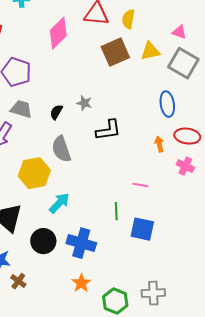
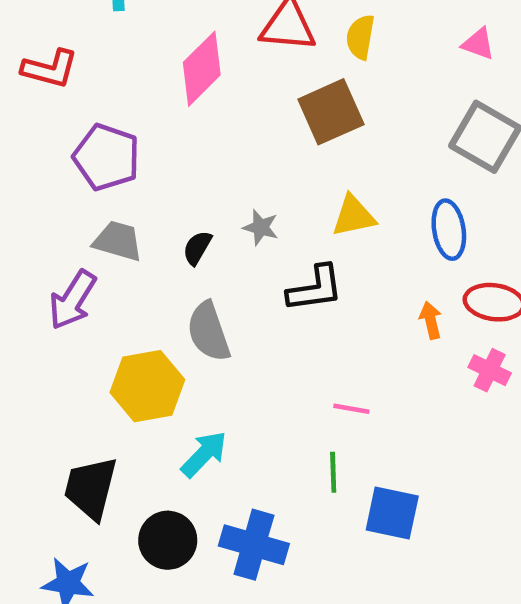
pink triangle: (179, 32) -> (478, 44), moved
yellow triangle: (150, 51) -> (354, 216), moved
pink line: (140, 185) -> (351, 409), moved

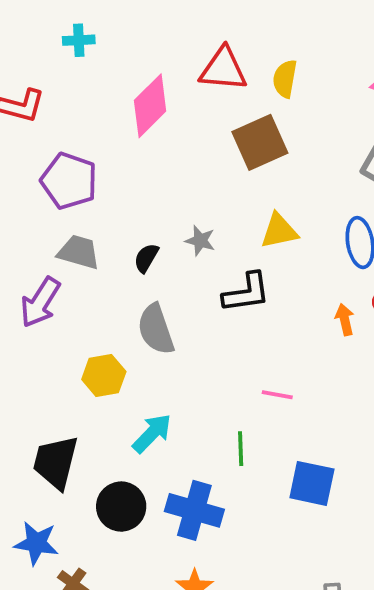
yellow hexagon: (147, 386) -> (104, 375), size x0.7
green line: (333, 472) -> (241, 449), moved

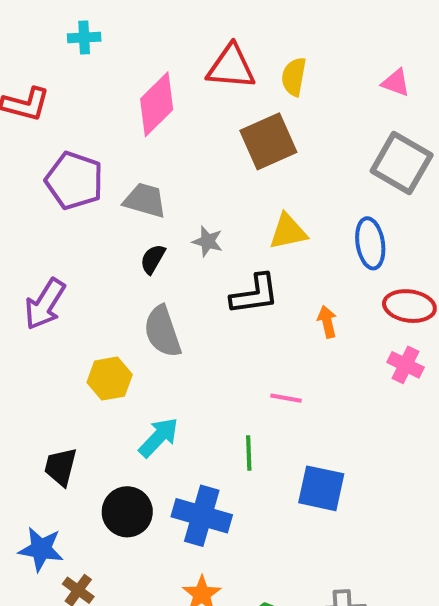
gray trapezoid: (79, 252) -> (145, 200), moved
orange arrow: (345, 320) -> (327, 322), moved
black trapezoid: (56, 462) -> (61, 467), size x0.7

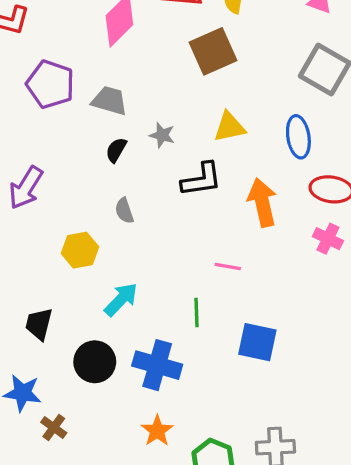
orange arrow: (327, 322) -> (262, 202), size x1.8
gray semicircle: (163, 332) -> (124, 211), size x0.6

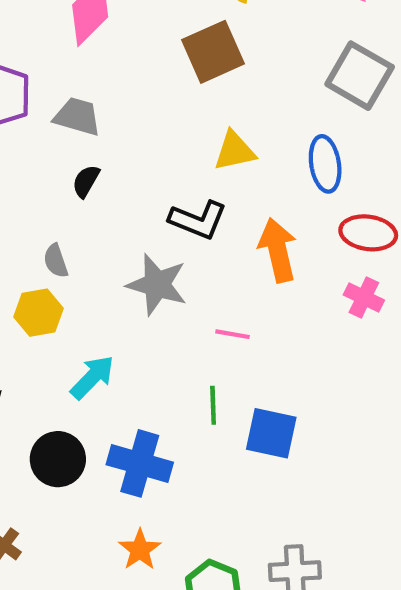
gray star: (162, 135) -> (157, 285), moved, size x1.8
black L-shape: (202, 180) -> (198, 220), turned 30
gray semicircle: (124, 211) -> (56, 261), moved
green line: (197, 313) -> (213, 405), moved

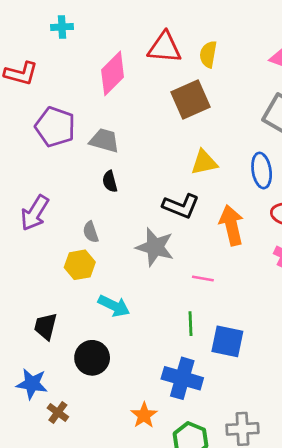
black semicircle: (86, 181) -> (110, 181), turned -45
cyan arrow: (92, 377) -> (114, 306), turned 72
blue cross: (140, 463) -> (182, 378), moved

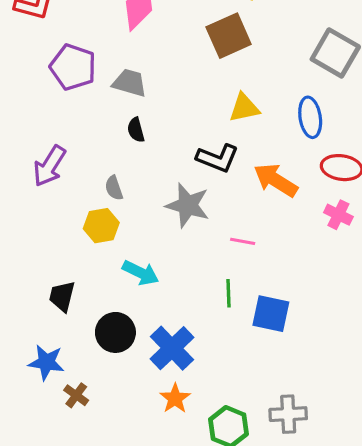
orange arrow: (231, 225) -> (276, 180), turned -45
blue cross: (182, 378) -> (172, 348), moved, turned 30

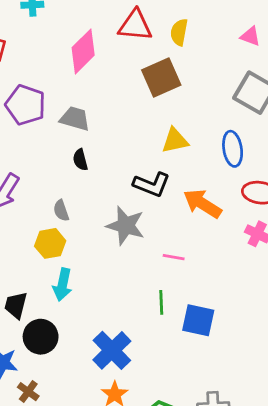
cyan arrow: (141, 273) -> (63, 285), moved, turned 76
black circle: (115, 332) -> (41, 337), moved

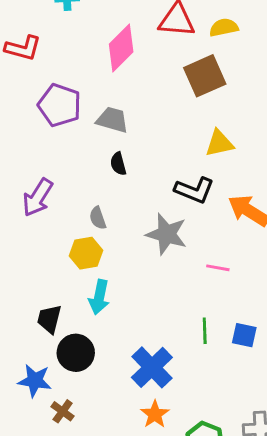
yellow semicircle: (179, 32) -> (224, 28), turned 68
green line: (161, 302) -> (205, 331), moved
blue square: (198, 320) -> (244, 335), size x0.7

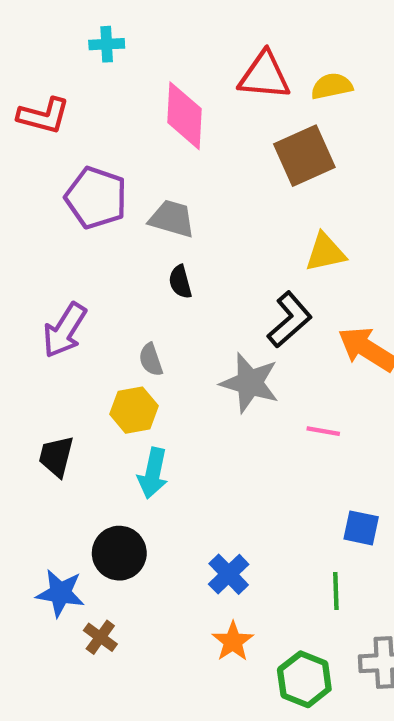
pink diamond: (121, 48) -> (184, 116), turned -42
black L-shape: (194, 190) -> (290, 320), turned -63
black trapezoid: (49, 319) -> (56, 456), moved
green line: (205, 331) -> (336, 591), moved
blue cross: (152, 367) -> (229, 574), size x0.7

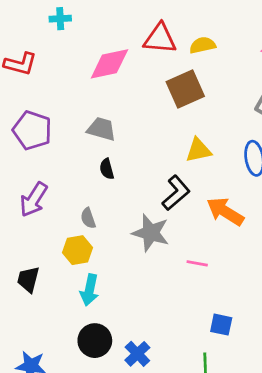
pink diamond: (184, 116) -> (109, 64), turned 75
purple pentagon: (96, 198) -> (32, 130), moved
black circle: (119, 553) -> (95, 341), moved

